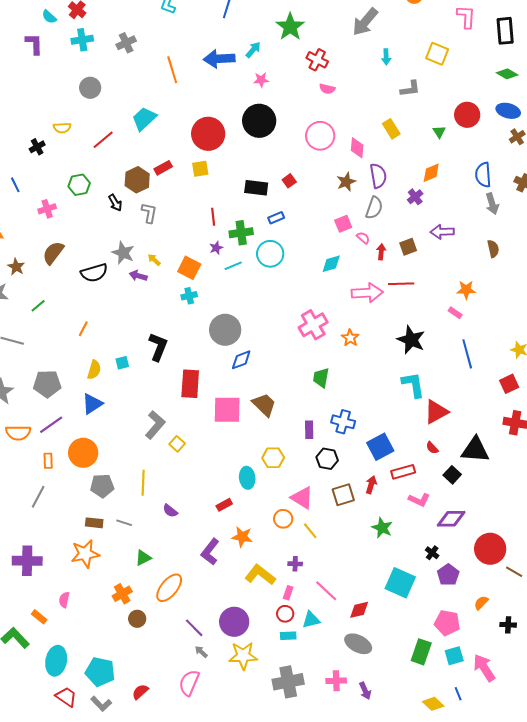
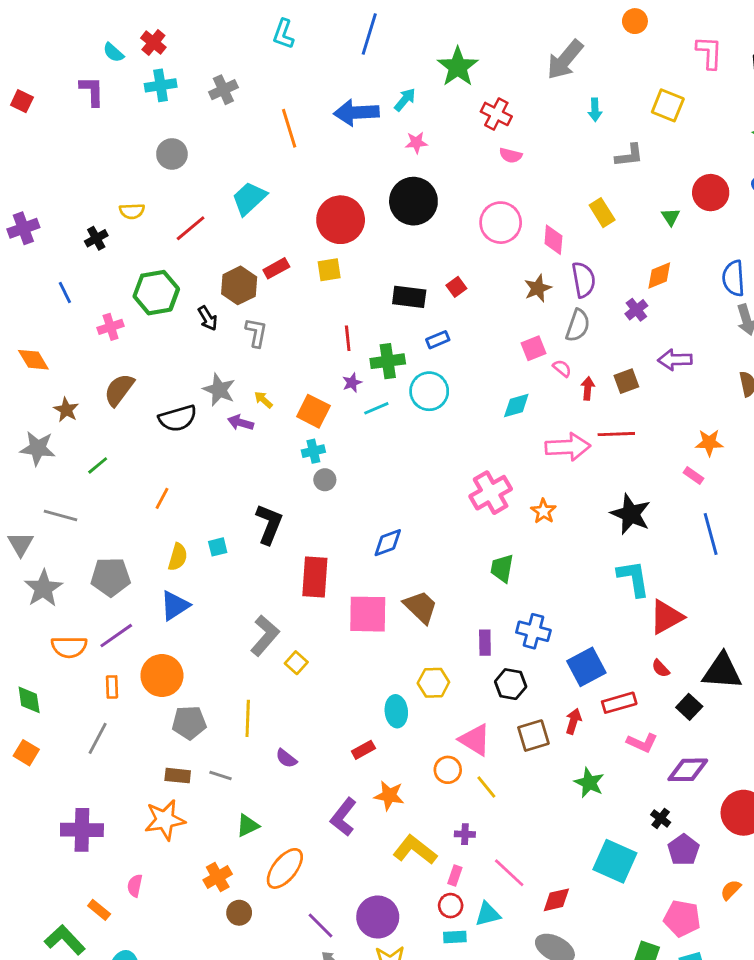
green hexagon: (79, 185) -> (156, 293), size x1.4
gray circle: (225, 330) -> (325, 480), moved, size x0.5

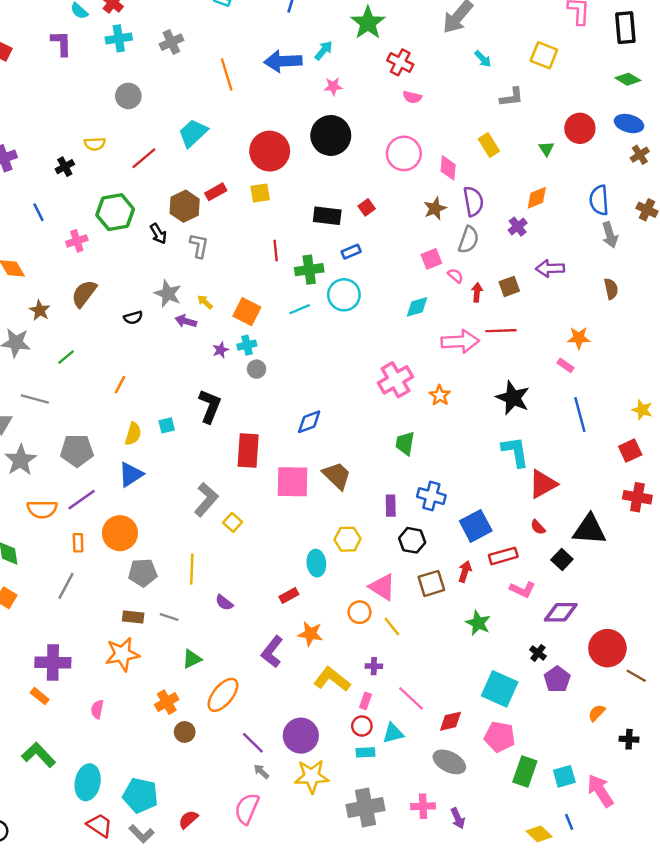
cyan arrow: (595, 110) -> (483, 59), turned -42
purple star: (352, 383) -> (221, 350), moved
black semicircle: (178, 418) -> (133, 318), size x0.6
orange rectangle: (99, 910) -> (40, 696), moved
pink pentagon: (682, 918) -> (500, 737), moved

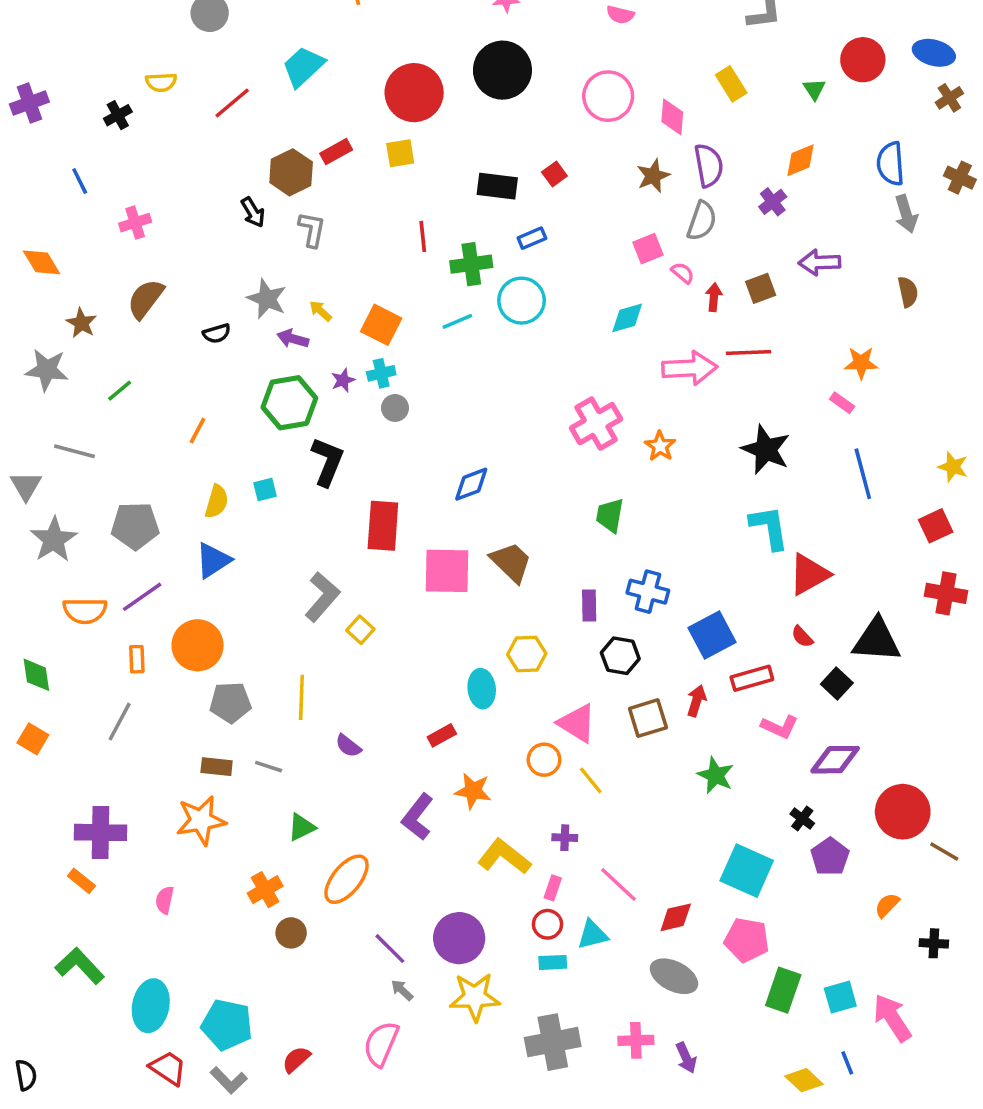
green hexagon: (115, 212) -> (289, 403), moved

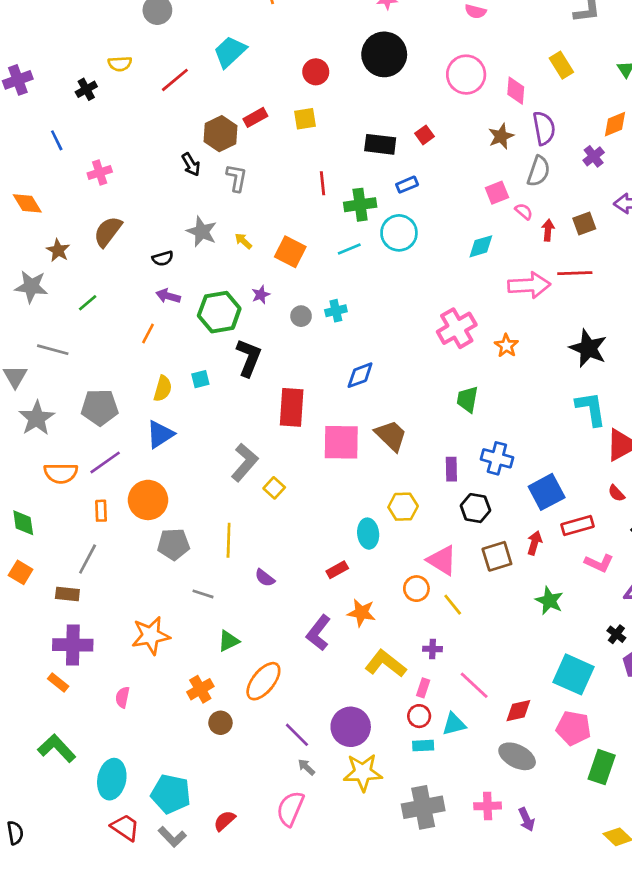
red circle: (414, 93) -> (316, 72), size x0.6
purple arrow: (293, 339) -> (168, 296), moved
cyan cross: (381, 373) -> (336, 311), moved
brown rectangle: (217, 767) -> (67, 594), moved

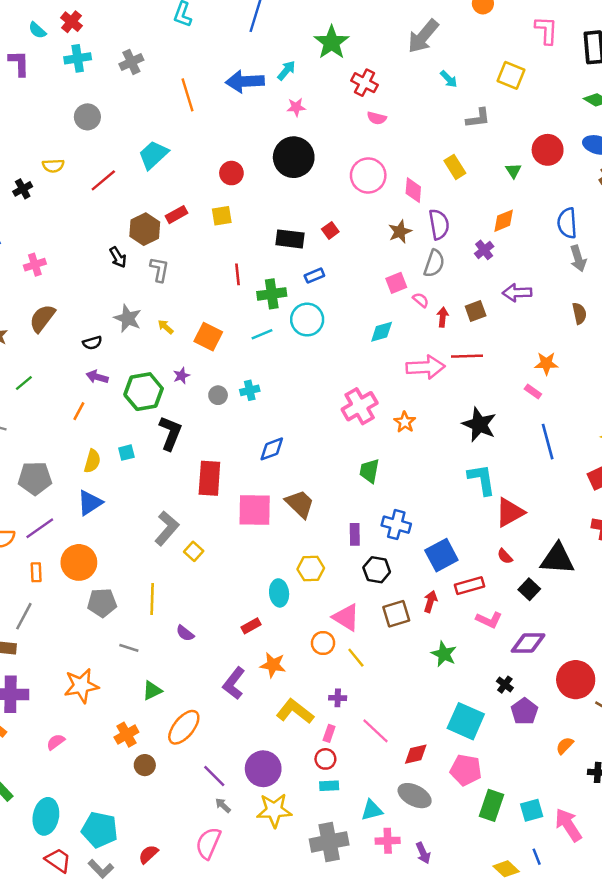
pink semicircle: (123, 697) -> (56, 742), turned 42
cyan triangle: (454, 724) -> (372, 810), moved

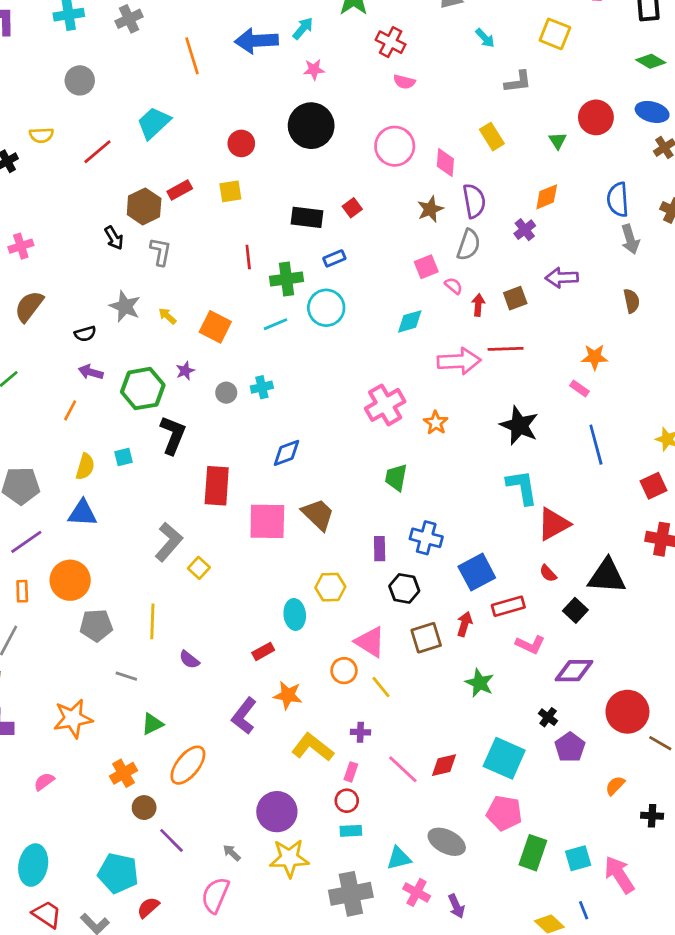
blue triangle: (90, 503) -> (82, 513), turned 36
red diamond: (416, 754) -> (444, 765), moved
purple line: (214, 776) -> (171, 840), moved
cyan pentagon: (100, 830) -> (118, 873), moved
pink cross: (388, 841) -> (417, 892), turned 30

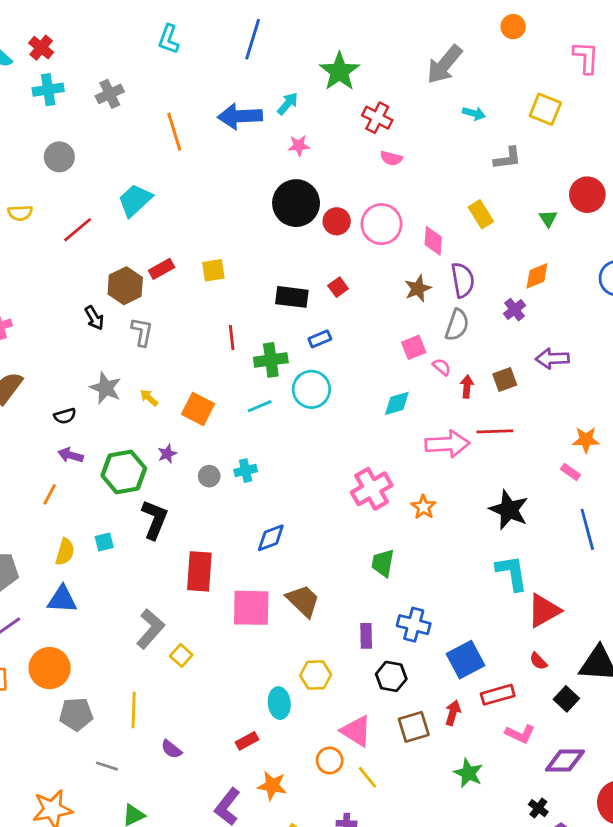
cyan arrow: (485, 38) -> (474, 113), turned -30
red circle: (241, 143) -> (337, 221), moved

